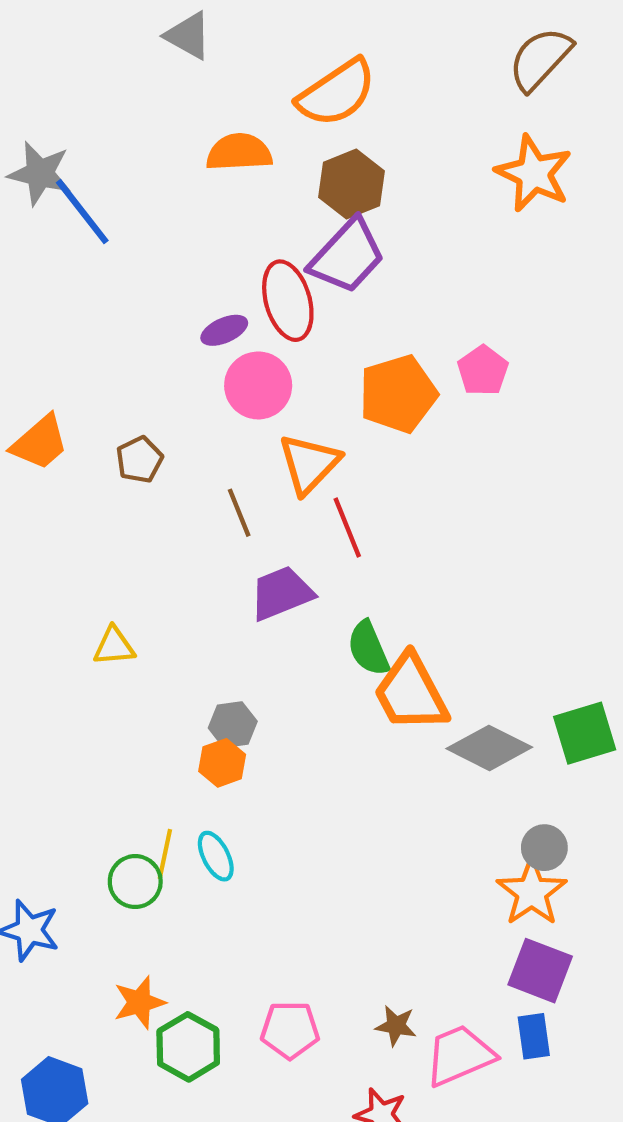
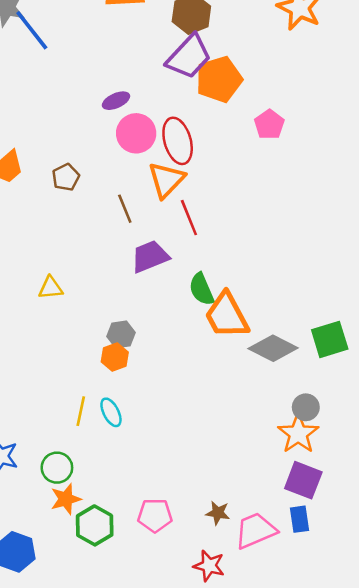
red ellipse: (288, 301) -> (178, 141), moved
orange pentagon: (398, 394) -> (219, 79), moved
green circle: (135, 882) -> (57, 468), moved

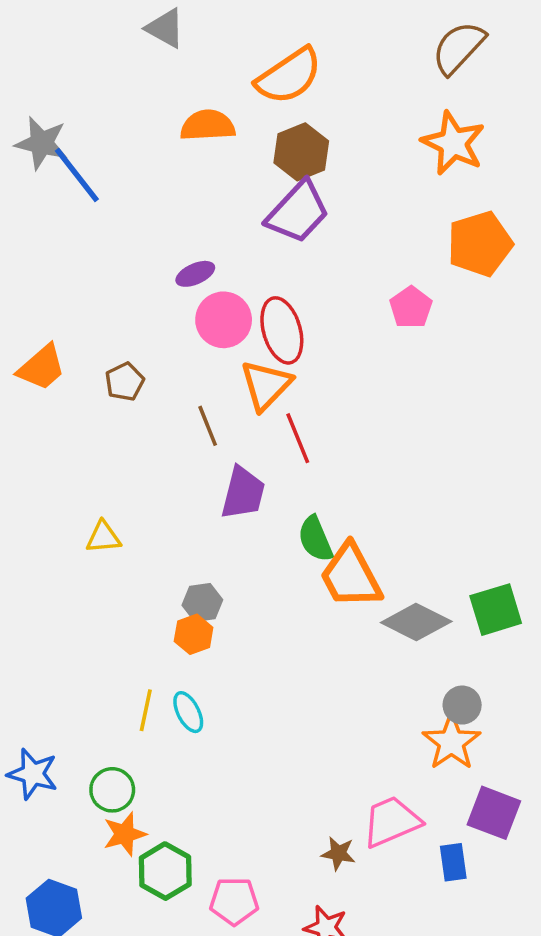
orange pentagon: (219, 79) -> (480, 244), moved
purple trapezoid: (150, 256) -> (243, 493), turned 126
purple square: (303, 480) -> (494, 813), moved
pink pentagon: (155, 515) -> (234, 901), moved
pink trapezoid: (256, 530) -> (391, 822), moved

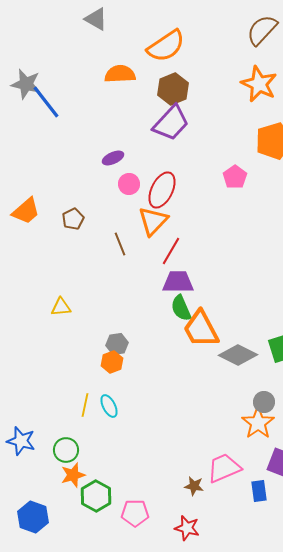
pink circle: (224, 320) -> (129, 184), size x0.7
red ellipse: (282, 330) -> (162, 190), turned 42
red line: (298, 438) -> (171, 251), turned 52
purple trapezoid: (243, 493) -> (178, 282), moved, turned -104

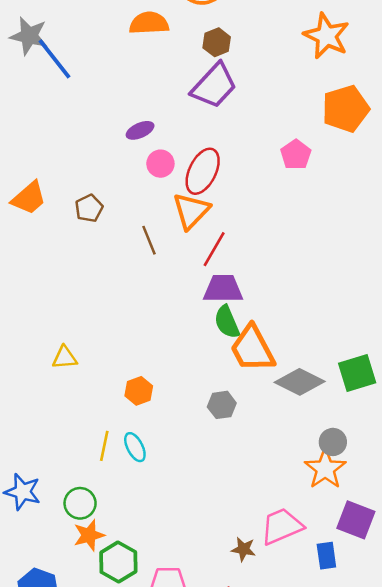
brown hexagon: (173, 89) -> (217, 42), size x0.7
yellow triangle: (61, 307) -> (65, 358), moved
gray hexagon: (117, 344) -> (222, 405), moved

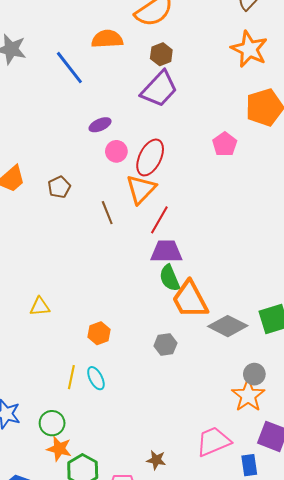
blue line: (54, 59) -> (69, 68), moved
orange star: (89, 535) -> (59, 449), turned 30
brown star: (243, 549) -> (156, 460), moved

